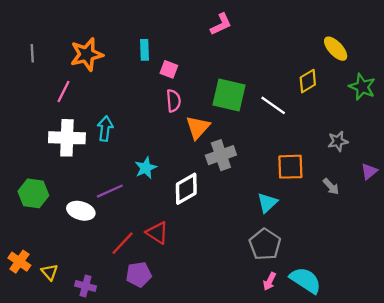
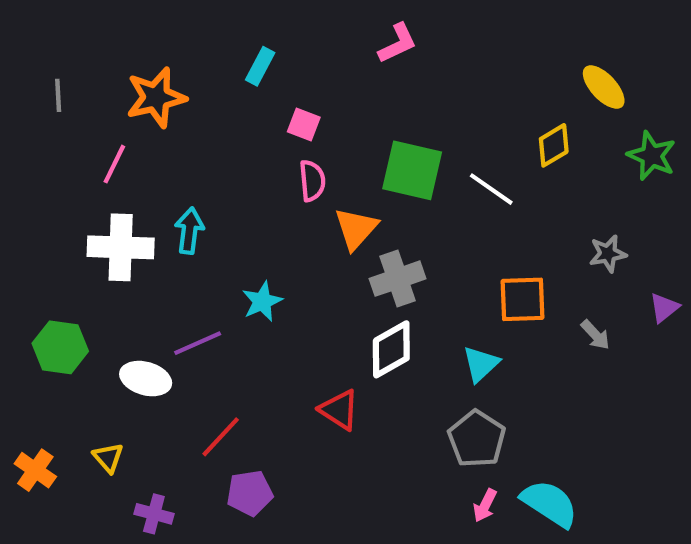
cyan rectangle: (145, 50) -> (260, 66), moved, turned 30
white diamond: (186, 189) -> (391, 349), moved
red triangle: (157, 233) -> (339, 410), moved
yellow triangle: (50, 272) -> (108, 458), moved

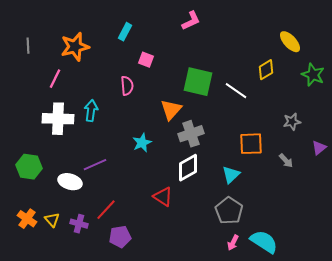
pink semicircle: (312, 181) -> (127, 86), moved
cyan star: (262, 301) -> (142, 143), moved
orange cross: (35, 470) -> (27, 219), moved
purple cross: (154, 514) -> (79, 224), moved

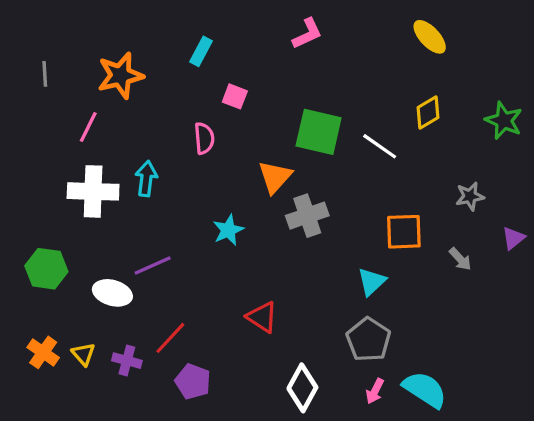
yellow ellipse: (290, 42) -> (430, 37), moved
white diamond: (188, 168) -> (302, 388), moved, turned -32
purple pentagon: (120, 237) -> (193, 381), turned 30

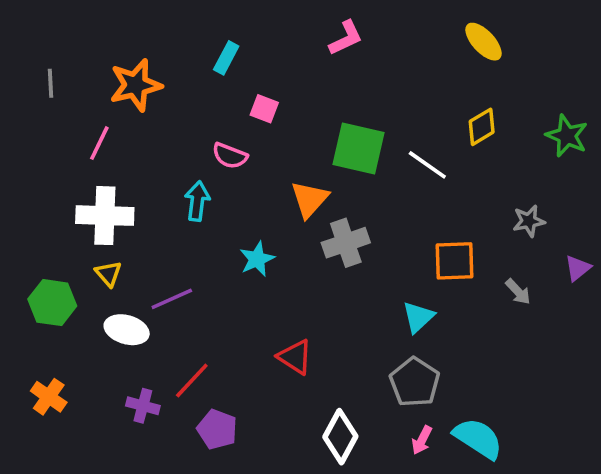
pink semicircle: (204, 138) -> (230, 156), turned 116
cyan arrow: (146, 179) -> (197, 201), moved
yellow triangle: (83, 354) -> (108, 274), moved

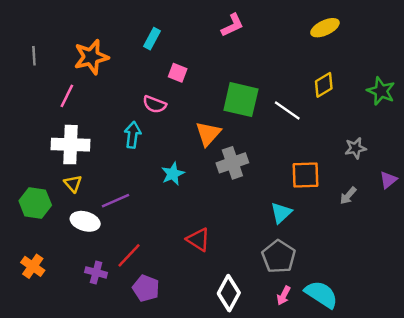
yellow ellipse: (483, 42) -> (325, 28), turned -72
gray arrow: (518, 292) -> (348, 196), turned 84

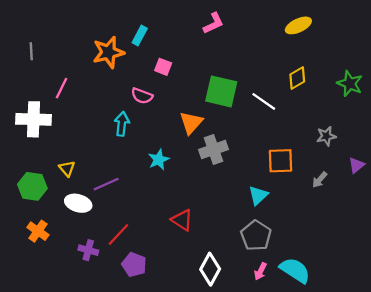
orange star: (91, 57) -> (108, 52), moved
white cross: (70, 145) -> (33, 119), moved
orange cross: (33, 266) -> (38, 231), moved

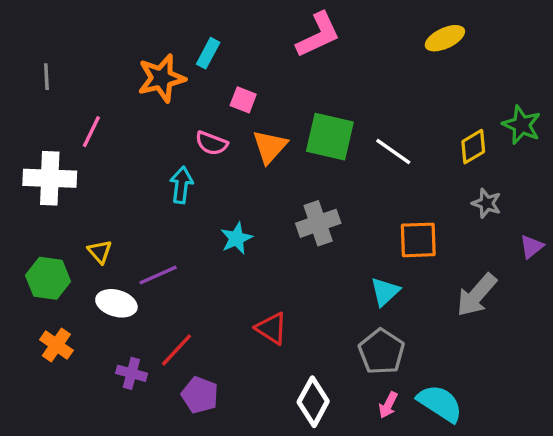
pink L-shape: (213, 23) -> (318, 35), size x1.4
yellow diamond: (297, 78) -> (473, 147), moved
orange triangle: (191, 123) -> (270, 147), moved
gray star: (326, 136) -> (487, 203), turned 30
gray arrow: (320, 180) -> (477, 295), moved, size x1.8

